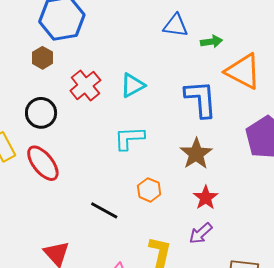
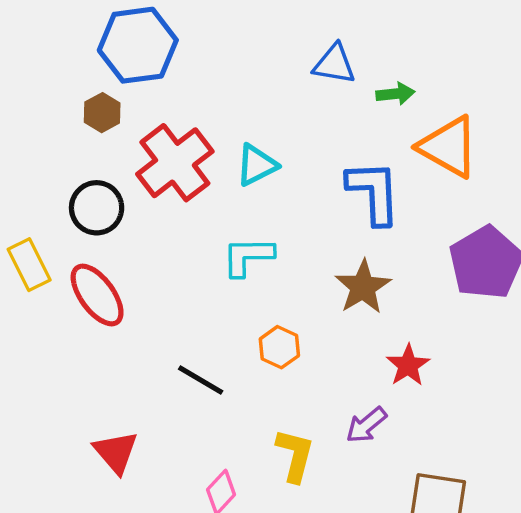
red cross: (85, 85) -> (175, 163), size x1.4
red star: (206, 198) -> (408, 365), moved

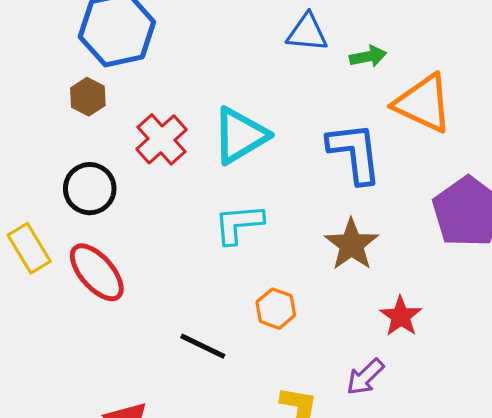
red cross: (175, 163) -> (162, 139), size x0.7
cyan triangle: (257, 165) -> (240, 135), size x1.4

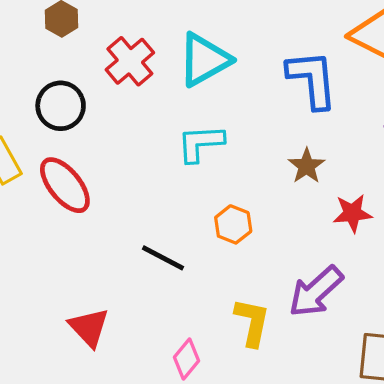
brown star: (351, 244) -> (307, 166), size x0.7
red star: (401, 316) -> (352, 213), moved, turned 30
purple arrow: (365, 377) -> (316, 291), size x1.5

